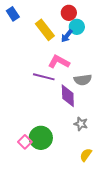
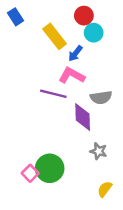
blue arrow: (67, 36) -> (75, 53), moved

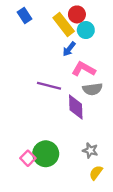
blue rectangle: (15, 17) -> (25, 16), moved
yellow rectangle: (55, 36) -> (64, 24), moved
pink L-shape: (72, 75) -> (84, 69), moved
gray star: (99, 151) -> (90, 150), moved

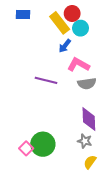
blue rectangle: (25, 16) -> (23, 15), turned -56
purple diamond: (76, 107) -> (89, 119), moved

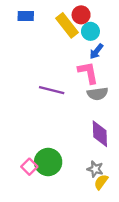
blue arrow: (65, 46) -> (96, 51), moved
pink L-shape: (78, 65) -> (88, 73), turned 50
gray star: (85, 141) -> (95, 169), moved

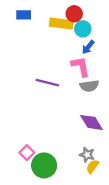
yellow rectangle: (67, 25) -> (61, 23), turned -45
purple diamond: (100, 134) -> (91, 122), turned -30
green circle: (48, 162) -> (44, 165), moved

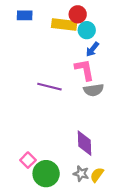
purple diamond: (91, 122) -> (84, 143), moved, turned 30
gray star: (87, 155) -> (81, 174), moved

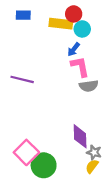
blue arrow: (92, 49) -> (74, 49), moved
purple line: (49, 87) -> (22, 79), moved
pink square: (28, 160) -> (26, 152), size x1.6
gray star: (81, 174) -> (94, 152), moved

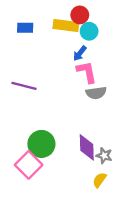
blue rectangle: (23, 15) -> (25, 28), moved
gray star: (94, 152) -> (104, 156), moved
green circle: (44, 165) -> (41, 144), moved

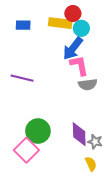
blue arrow: (80, 53) -> (73, 48), size x1.6
yellow semicircle: (100, 180) -> (91, 164), turned 120

